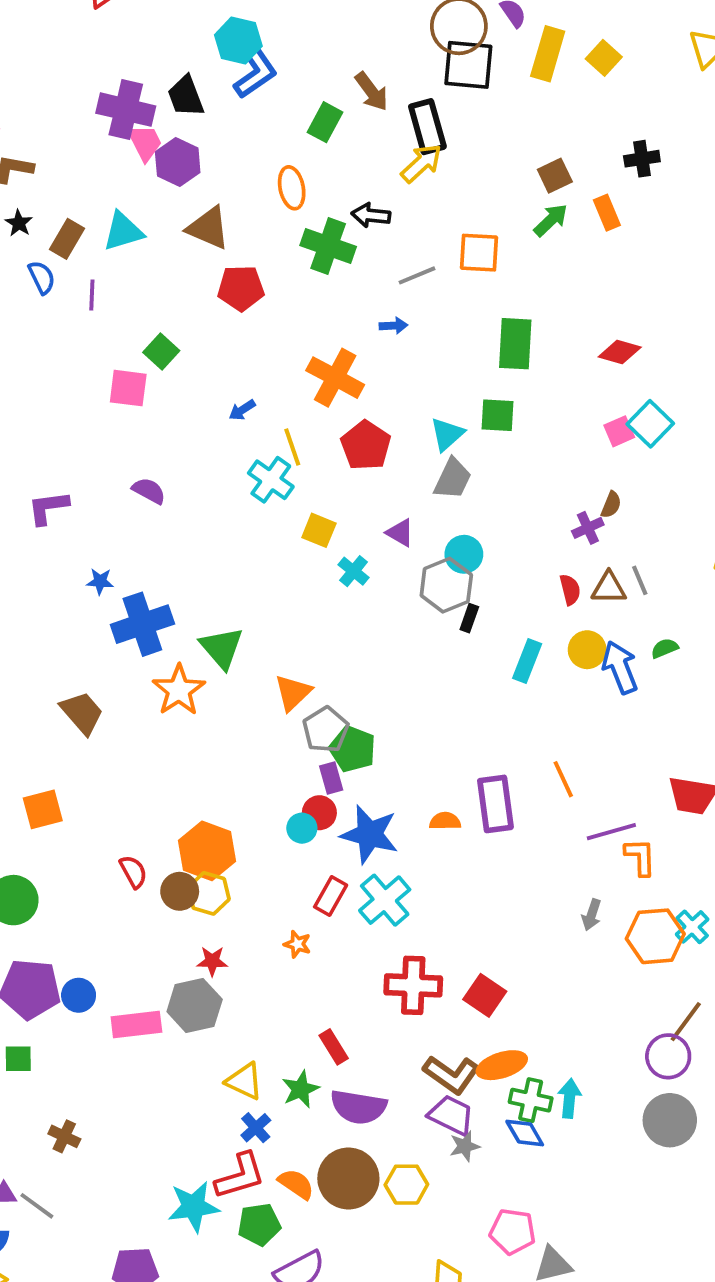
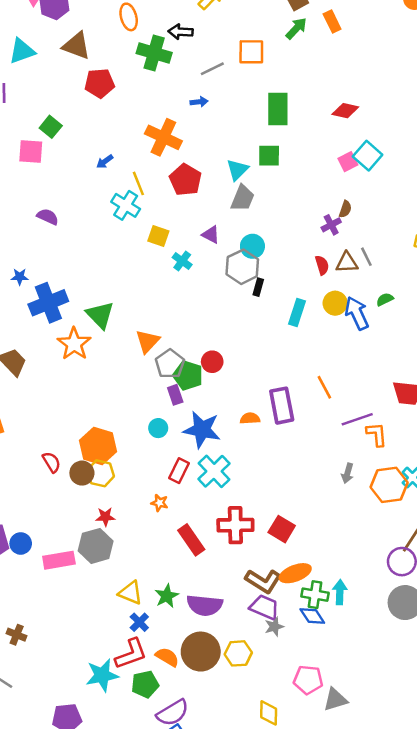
red circle: (319, 813) -> (212, 362), moved
red rectangle: (334, 1047) -> (191, 540), moved, size x1.4

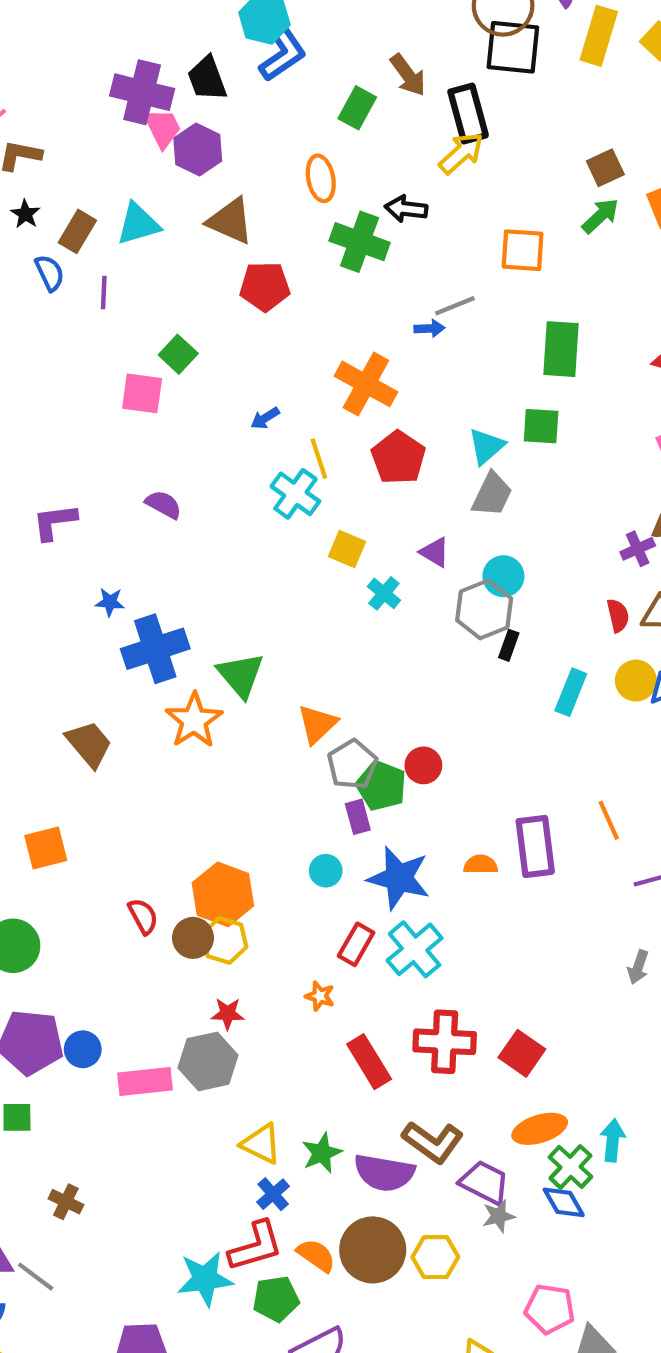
gray line: (212, 69) -> (455, 306), moved
brown L-shape: (263, 581) -> (433, 1142), moved
cyan arrow: (340, 592) -> (613, 1140), moved
green cross: (315, 595) -> (570, 1167), turned 30

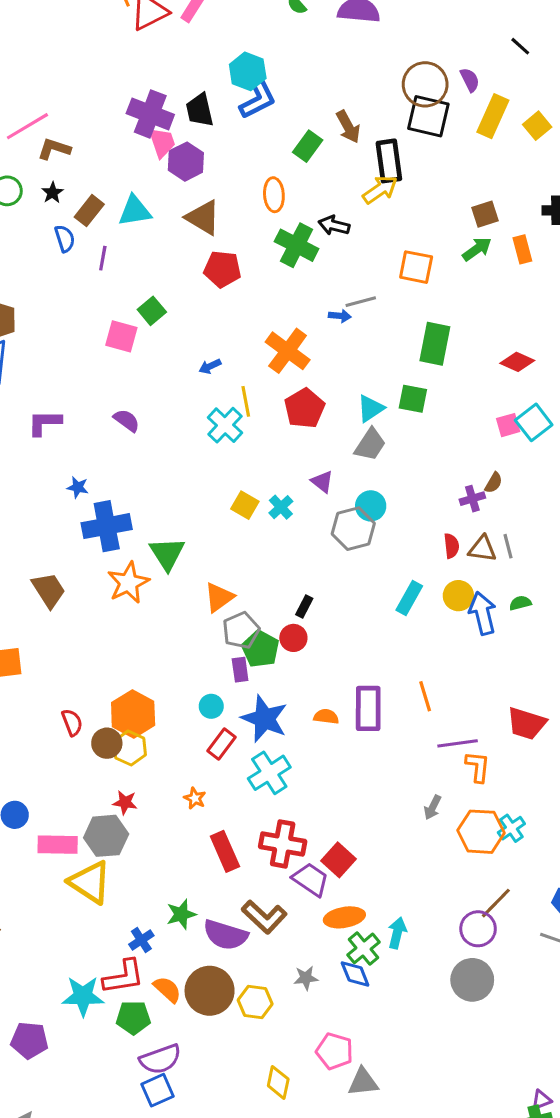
yellow square: (347, 549) -> (245, 505), moved
black rectangle: (509, 645) -> (304, 606), moved
red rectangle: (356, 944) -> (222, 744), moved
yellow triangle: (261, 1144) -> (90, 882), moved, size x1.4
purple trapezoid: (484, 1182) -> (311, 879), moved

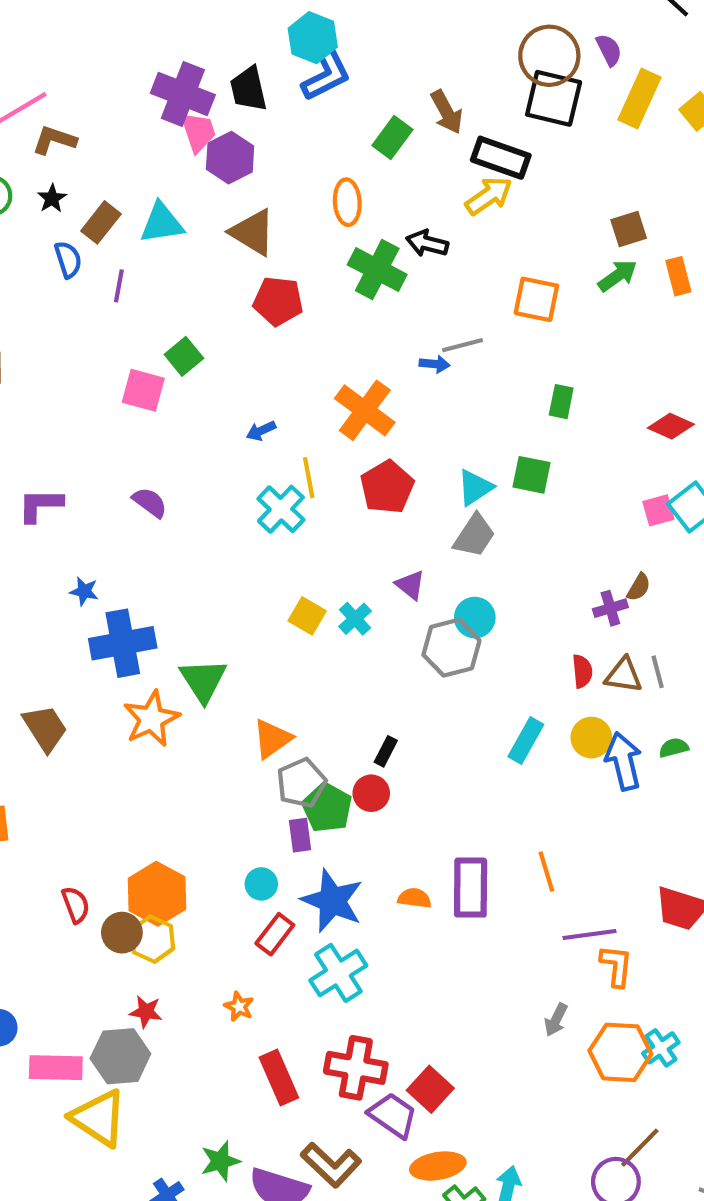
black rectangle: (389, 161) -> (501, 158), turned -63
green rectangle: (435, 344) -> (561, 402), size x0.6

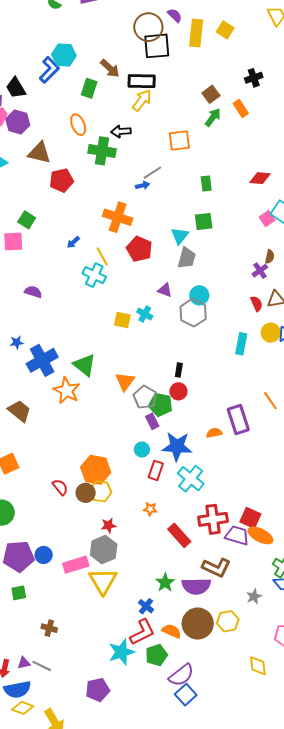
cyan hexagon: (313, 38) -> (64, 55), moved
yellow triangle: (99, 1118) -> (103, 581), turned 44
orange ellipse: (438, 1166) -> (260, 535), moved, turned 55

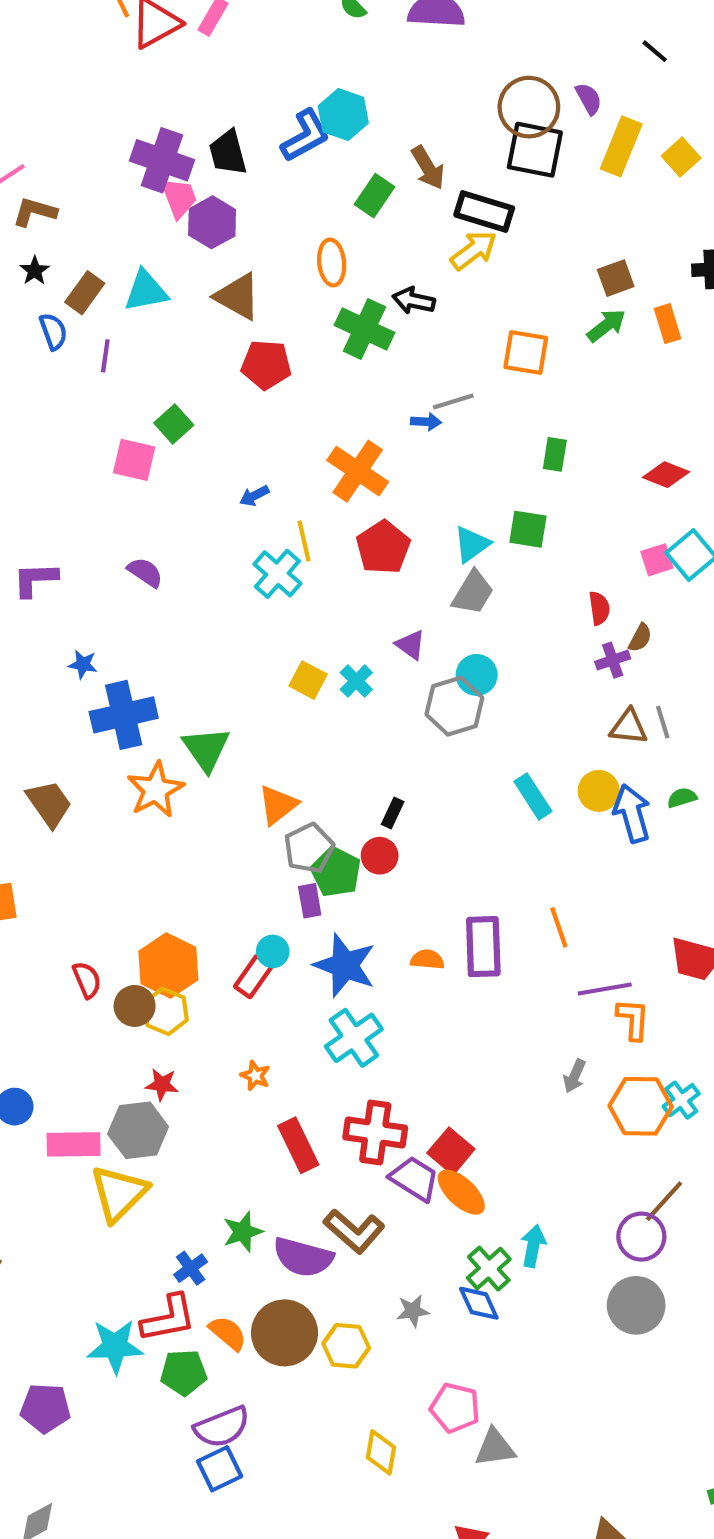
red semicircle: (257, 304) -> (599, 608), moved
cyan rectangle: (241, 344) -> (533, 796), turned -60
red rectangle: (156, 470) -> (253, 977), moved

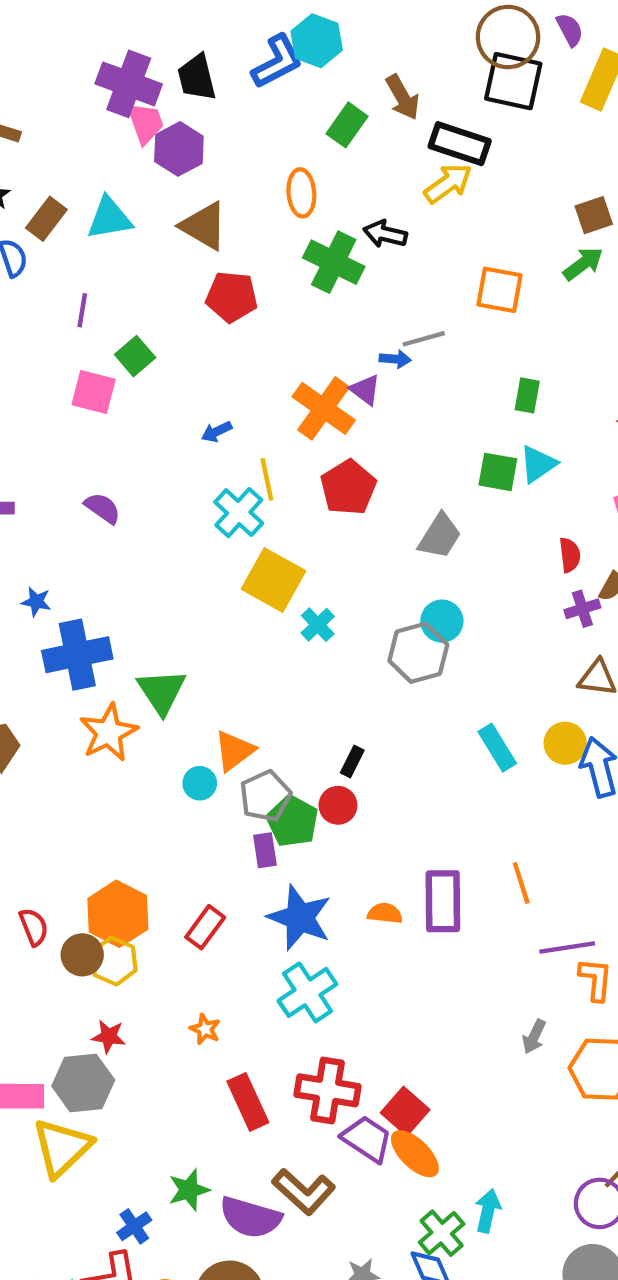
purple line: (105, 356) -> (82, 310), moved
cyan triangle: (472, 544) -> (538, 464), moved
purple triangle: (411, 645) -> (365, 390), moved
yellow square: (308, 680) -> (273, 580), moved, size x1.6
cyan circle: (273, 951) -> (200, 783), moved

